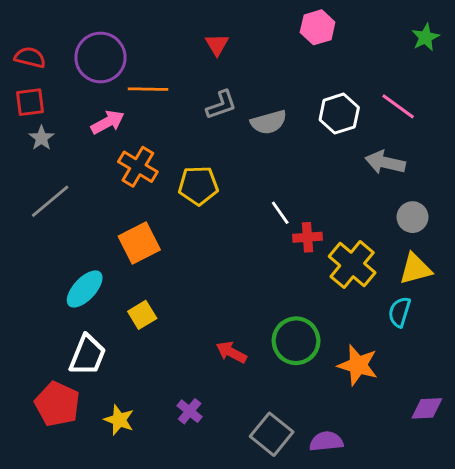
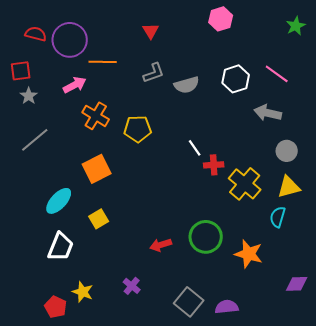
red semicircle: (30, 57) -> (36, 34), moved
red arrow: (231, 352) -> (161, 245), turned -45
red pentagon: (57, 404) -> (56, 307), moved, size x0.7

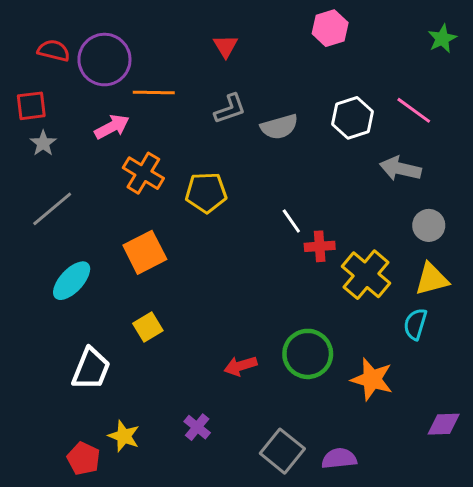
cyan ellipse: (59, 201) -> (72, 281), moved

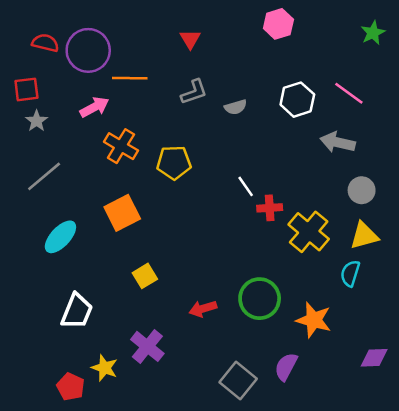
gray semicircle: (279, 127) -> (236, 107), size x0.7
yellow square: (148, 327) -> (145, 276), moved
purple cross: (197, 427) -> (147, 346), moved, size x1.5
purple semicircle: (339, 459) -> (286, 367), moved, turned -56

